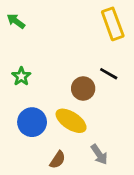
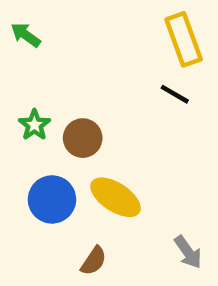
black line: (109, 74) -> (175, 94), moved
brown circle: (83, 88) -> (83, 138), moved
gray arrow: (99, 154) -> (188, 252), moved

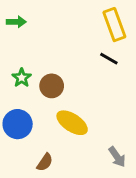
green arrow: (26, 35) -> (16, 22), turned 144
blue circle: (52, 199) -> (18, 124), moved
brown semicircle: (94, 261) -> (45, 162), moved

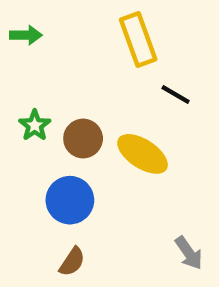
yellow rectangle: (114, 25) -> (138, 39), moved
yellow ellipse: (72, 123) -> (143, 154), moved
blue circle: (18, 124) -> (70, 200), moved

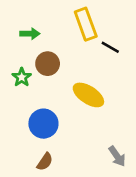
green arrow: (26, 35) -> (30, 34), moved
black line: (176, 95) -> (110, 47), moved
brown circle: (83, 139) -> (48, 64), moved

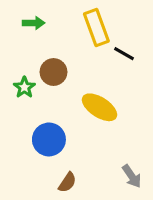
green arrow: (30, 34) -> (34, 23), moved
brown semicircle: (45, 162) -> (67, 182), moved

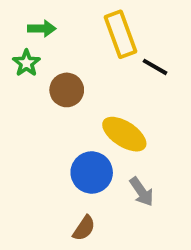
green star: (24, 87) -> (26, 63), moved
blue circle: (49, 139) -> (92, 172), moved
gray arrow: (132, 176) -> (142, 192), moved

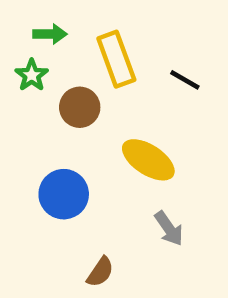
yellow rectangle: (120, 34) -> (116, 59), moved
blue circle: (92, 172) -> (64, 194), moved

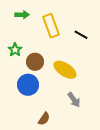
green star: (32, 75) -> (15, 50), moved
brown circle: (80, 107) -> (35, 62), moved

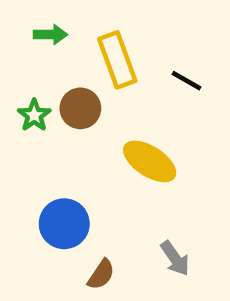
brown circle: (35, 62) -> (80, 108), moved
blue circle: (28, 85) -> (64, 224), moved
gray arrow: (74, 100) -> (175, 258), moved

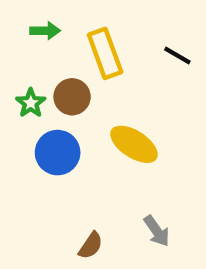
black line: (187, 81) -> (177, 55), moved
blue circle: (64, 224) -> (58, 153), moved

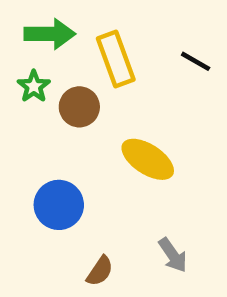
green arrow: (45, 31) -> (50, 34), size x1.5
green star: (31, 103) -> (34, 86), moved
blue circle: (58, 153) -> (59, 205), moved

